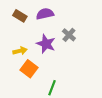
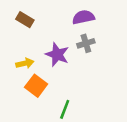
purple semicircle: (45, 14) -> (83, 17), moved
gray cross: (69, 35) -> (86, 43), turned 32

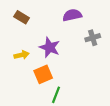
gray cross: (86, 43) -> (93, 38), moved
orange square: (36, 86) -> (43, 74), moved, turned 30

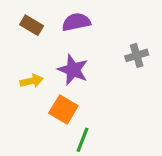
purple semicircle: (72, 15) -> (76, 22), moved
orange square: (43, 74) -> (63, 110), turned -36

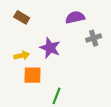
purple semicircle: (76, 22) -> (75, 17), moved
orange square: (63, 110) -> (33, 75), moved, turned -30

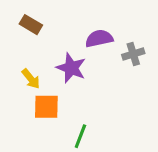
purple semicircle: (75, 17) -> (99, 38), moved
yellow arrow: (22, 55) -> (31, 79), turned 64

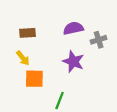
brown rectangle: (31, 25) -> (28, 33), moved, turned -35
purple star: (71, 68) -> (73, 62), moved

